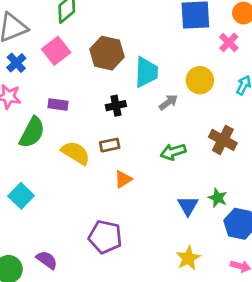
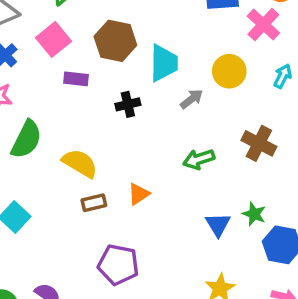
pink cross: (229, 42) -> (263, 25), size x1.4
purple rectangle: (58, 105) -> (76, 79), moved
brown rectangle: (110, 145) -> (94, 203), moved

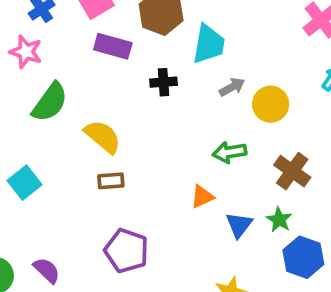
yellow circle: (229, 71) -> (271, 104), moved
purple rectangle: (76, 79) -> (113, 46), size x1.4
brown cross: (259, 143) -> (292, 171), moved
orange triangle: (139, 194) -> (202, 197), moved

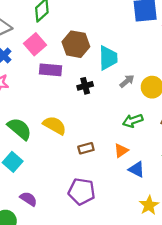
green semicircle: (50, 102) -> (19, 129), moved, turned -75
brown rectangle: (111, 181) -> (86, 148), moved
blue triangle: (239, 225) -> (137, 169), moved, turned -30
purple semicircle: (47, 270) -> (29, 199), moved

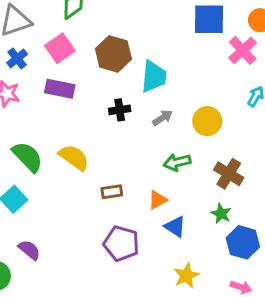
purple rectangle: (51, 70) -> (60, 89), moved
gray arrow: (127, 81) -> (163, 118), moved
purple pentagon: (82, 191) -> (121, 243), moved

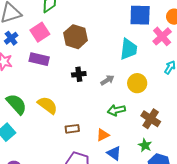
cyan trapezoid: (154, 76) -> (129, 49), moved

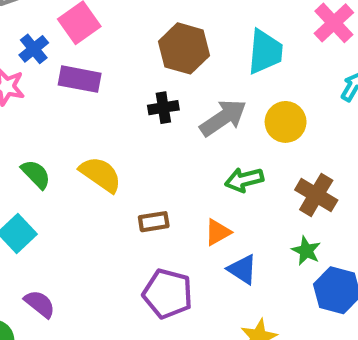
brown hexagon: (76, 37) -> (184, 48), moved
blue cross: (11, 38) -> (34, 49), moved
gray arrow: (107, 80) -> (223, 118), size x1.6
green semicircle: (16, 104) -> (36, 174), size x0.7

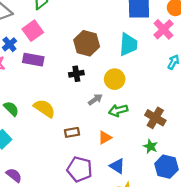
gray arrow: (223, 118) -> (95, 99), moved, size x0.6
yellow circle: (286, 122) -> (115, 79), moved
blue triangle: (242, 269) -> (117, 166), moved

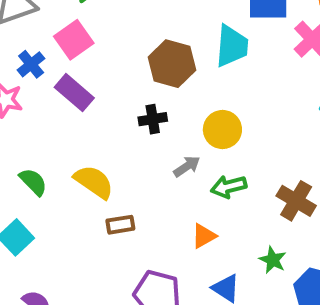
cyan trapezoid: (128, 45) -> (232, 46), moved
purple rectangle: (33, 60) -> (74, 93), turned 30
brown rectangle: (72, 132) -> (120, 225), moved
green star: (150, 146) -> (273, 260), moved

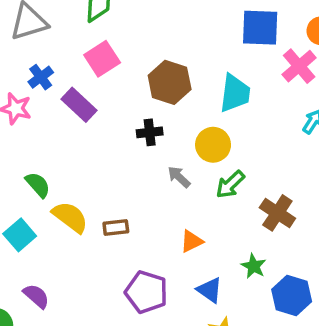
pink square: (74, 40) -> (102, 59), moved
cyan trapezoid: (232, 46) -> (235, 93), moved
gray arrow: (187, 166) -> (179, 177), turned -105
yellow semicircle: (94, 182) -> (70, 217), moved
green arrow: (229, 187) -> (230, 184), moved, turned -32

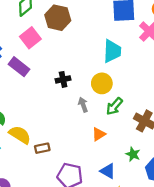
brown hexagon: (170, 82) -> (58, 18), moved
gray arrow: (179, 177) -> (83, 105), turned 32
brown rectangle: (116, 228) -> (42, 148), moved
orange triangle: (192, 241) -> (99, 134), moved

